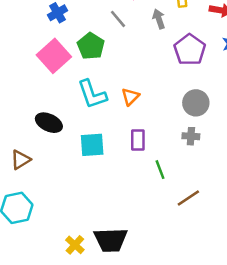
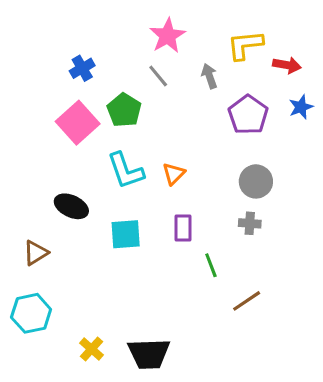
yellow cross: (75, 245) -> (92, 349), moved

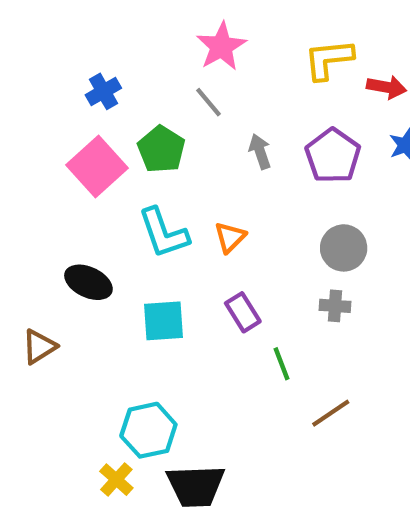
gray arrow: (209, 76) -> (260, 151), moved
purple rectangle: (183, 228) -> (243, 312), turned -32
cyan hexagon: (31, 313) -> (148, 430), moved

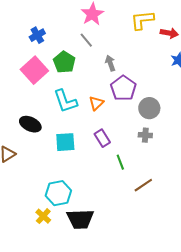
purple pentagon: (333, 156) -> (123, 88), moved

